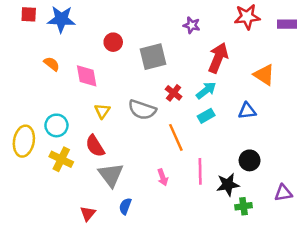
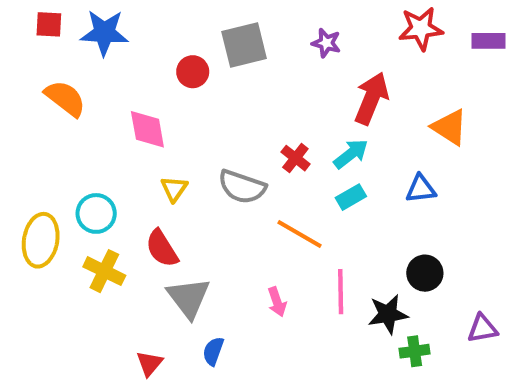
gray square: (153, 57) -> (244, 45), moved
orange semicircle: (52, 64) -> (65, 98), moved, size x1.5
orange line: (176, 137) -> (300, 234), turned -36

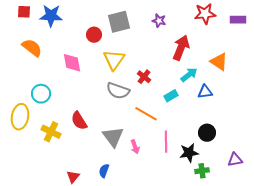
cyan arrow: (351, 154) -> (189, 75), moved
yellow triangle: (174, 189) -> (114, 60), moved, size x1.6
cyan circle: (96, 213) -> (41, 94), moved
gray triangle: (189, 298) -> (113, 137), moved

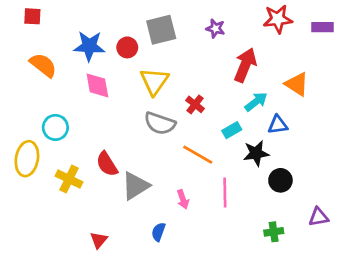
blue star: (51, 16) -> (89, 46), moved
gray triangle: (113, 137) -> (135, 186), moved, turned 35
black star: (189, 153) -> (256, 153), moved
blue semicircle: (104, 171) -> (158, 232), moved

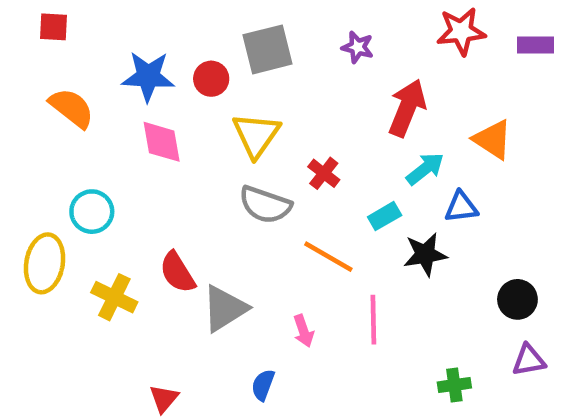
black circle: (280, 180) -> (517, 299), moved

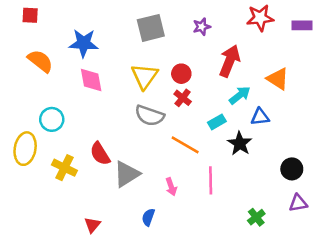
purple star: (358, 47) -> (202, 27), turned -30
red circle: (211, 79) -> (181, 74), moved
black star: (425, 254) -> (240, 144), turned -30
green cross: (454, 385) -> (256, 217), turned -30

